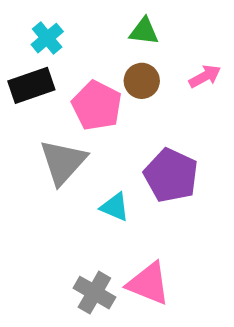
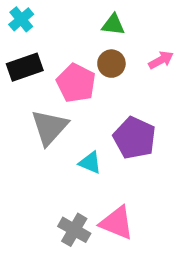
cyan cross: (47, 38) -> (21, 19), moved

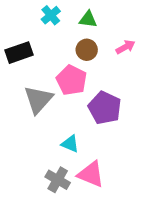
cyan cross: (21, 19) -> (51, 15), moved
pink pentagon: (76, 83) -> (71, 80), moved
cyan triangle: (90, 163) -> (70, 144), moved

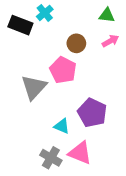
green triangle: (88, 19) -> (107, 15), moved
black rectangle: (19, 53) -> (20, 25), moved, turned 40
purple pentagon: (105, 108) -> (92, 113), moved

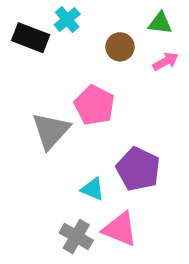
brown circle: (76, 43) -> (120, 47), moved

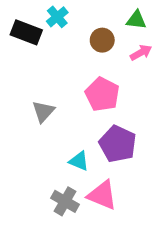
pink pentagon: (94, 105) -> (102, 94), moved
gray triangle: (51, 131) -> (43, 111), size x0.7

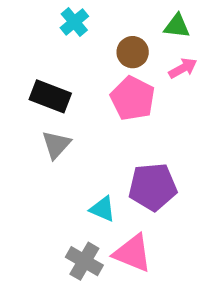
black rectangle: (26, 32) -> (50, 96), moved
pink pentagon: (102, 94) -> (133, 98), moved
purple pentagon: (118, 144) -> (153, 187), turned -30

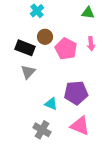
brown circle: (133, 52) -> (45, 37), moved
pink arrow: (183, 68) -> (91, 44), moved, turned 112
pink triangle: (133, 253) -> (80, 126), moved

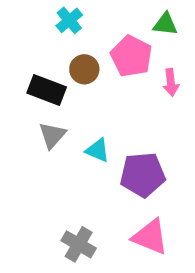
pink pentagon: (66, 49) -> (131, 56), moved
cyan triangle: (51, 104) -> (97, 150), moved

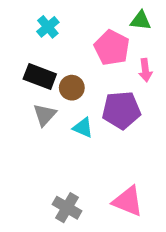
cyan cross: (69, 20) -> (48, 27), moved
brown circle: (84, 69) -> (72, 88), moved
purple pentagon: (143, 175) -> (121, 110), moved

